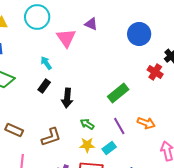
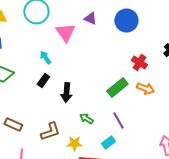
blue circle: (139, 34) -> (126, 21), moved
red cross: (155, 72) -> (139, 63), moved
orange arrow: (146, 123) -> (145, 89), moved
yellow star: (87, 145) -> (74, 144), moved

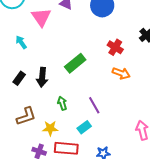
black rectangle: (43, 81) -> (19, 78), moved
green rectangle: (117, 88) -> (75, 63), moved
green arrow: (86, 119) -> (62, 103), turned 40

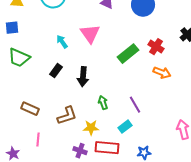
pink triangle: (41, 17) -> (90, 34), moved
green rectangle: (75, 63) -> (128, 54), moved
black rectangle: (19, 78) -> (56, 71), moved

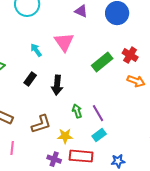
purple line: (135, 105) -> (98, 113), moved

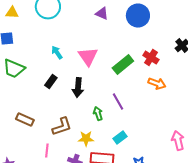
pink triangle: (64, 42) -> (88, 57), moved
purple line: (98, 113) -> (118, 102), moved
pink line: (12, 148) -> (47, 151), moved

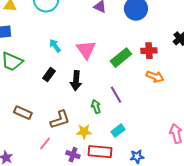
red cross: (151, 58) -> (149, 51), turned -35
pink line: (47, 151) -> (45, 144), turned 32

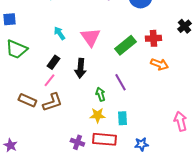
brown L-shape: (60, 120) -> (52, 102), moved
cyan rectangle: (118, 131) -> (122, 118), turned -56
yellow star: (84, 132) -> (97, 115), moved
pink line: (45, 144) -> (49, 80), moved

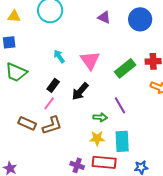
black arrow: (80, 68) -> (80, 91), turned 36
green arrow: (100, 94) -> (100, 117), turned 112
cyan rectangle: (122, 118) -> (122, 141), size x1.5

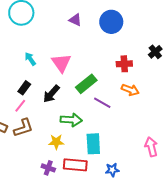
green rectangle: (125, 68) -> (86, 84), moved
purple line: (120, 105) -> (102, 103), moved, turned -30
green arrow: (100, 117) -> (71, 120), size x1.5
yellow star: (97, 138) -> (56, 142), moved

